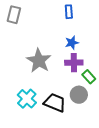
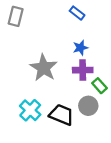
blue rectangle: (69, 12) -> (77, 13), turned -48

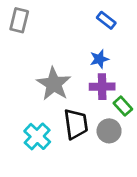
blue rectangle: (77, 13) -> (106, 20), moved
black trapezoid: (61, 115) -> (76, 124), moved, turned 60

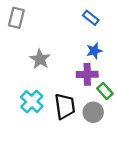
blue star: (99, 59) -> (94, 51), moved
gray star: (54, 84) -> (40, 59), moved, size x0.7
cyan cross: (37, 136) -> (32, 102), moved

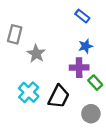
gray rectangle: (16, 18) -> (15, 34), moved
black trapezoid: (65, 106) -> (59, 97), turned 35
gray circle: (93, 112) -> (91, 114), moved

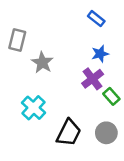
purple cross: (79, 68) -> (93, 79), turned -36
black trapezoid: (59, 97) -> (69, 133), moved

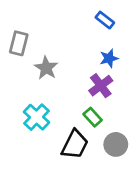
green rectangle: (111, 96) -> (93, 117), moved

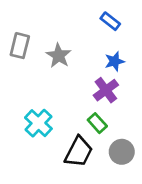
gray star: (46, 68) -> (59, 56), moved

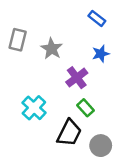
purple cross: (106, 90) -> (77, 78), moved
gray circle: (122, 152) -> (101, 146), moved

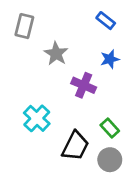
gray rectangle: (18, 40) -> (24, 26), moved
purple cross: (77, 78) -> (84, 85), turned -30
green rectangle: (86, 108) -> (110, 128), moved

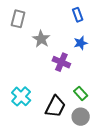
blue rectangle: (106, 21) -> (78, 15), turned 32
cyan cross: (37, 118) -> (21, 96), moved

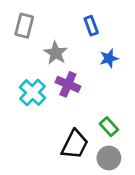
blue rectangle: (78, 15) -> (91, 26), moved
purple cross: (61, 62) -> (68, 84), moved
cyan cross: (21, 96) -> (32, 93), moved

